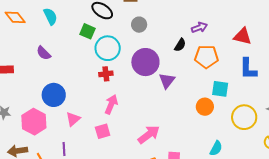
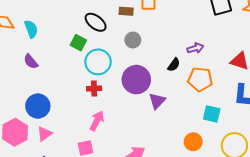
cyan semicircle: (50, 16) -> (31, 29), moved
orange circle: (205, 107) -> (193, 142), moved
pink triangle: (73, 119) -> (44, 134), moved

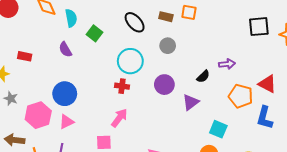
green square: (78, 43) -> (95, 33), moved
orange pentagon: (200, 79) -> (241, 96), moved
purple circle: (136, 80) -> (164, 85), size x0.7
purple triangle: (157, 101) -> (191, 102), moved
cyan square: (212, 114) -> (218, 129), moved

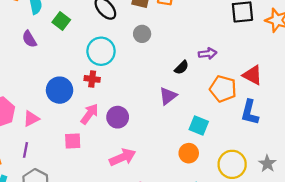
purple circle: (164, 85) -> (118, 117), moved
blue circle: (65, 94) -> (60, 90), moved

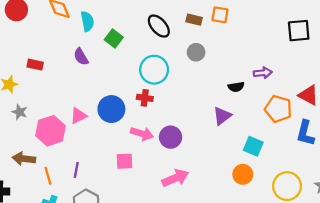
black semicircle: (182, 67) -> (236, 87), turned 35
pink arrow: (89, 114) -> (142, 134), turned 70
pink triangle: (31, 119) -> (78, 116), moved

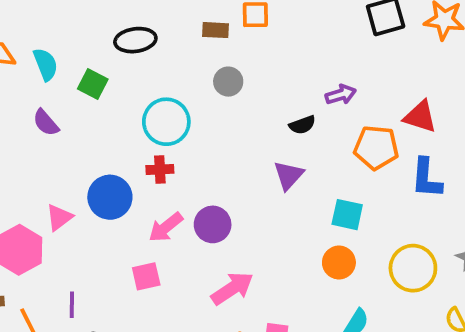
black ellipse: (159, 26) -> (135, 40), moved, turned -45
pink arrow: (142, 134) -> (166, 227), turned 135

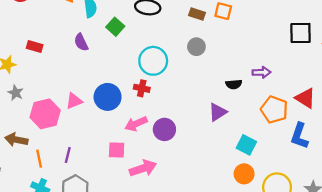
orange circle: (339, 262) -> (244, 174), moved
pink arrow: (232, 288) -> (143, 168), moved

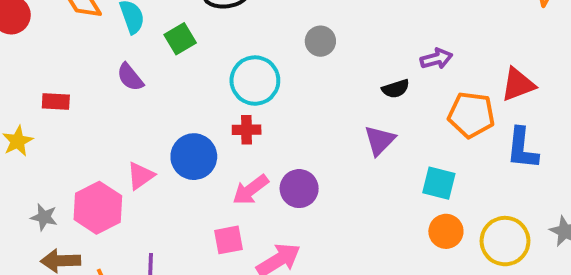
green square: (115, 27) -> (180, 39), turned 30
gray star: (16, 93) -> (44, 217), moved
red triangle: (305, 98) -> (518, 84), turned -40

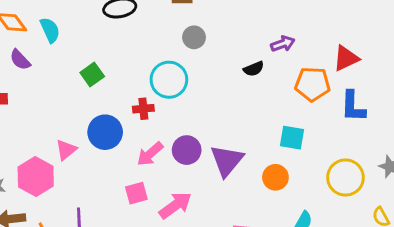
green square: (180, 39) -> (92, 75), moved
purple semicircle: (130, 77) -> (20, 60), moved
cyan circle: (255, 81) -> (169, 80), moved
purple triangle: (380, 140) -> (227, 161), moved, size x1.4
orange circle: (446, 231) -> (275, 177), moved

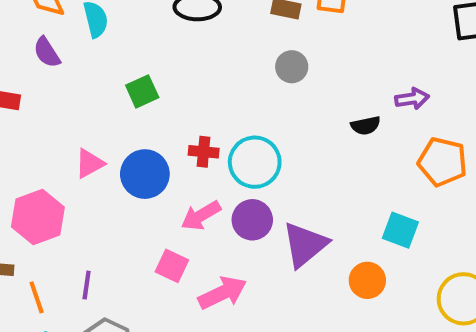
cyan circle: (169, 80) -> (255, 162), moved
pink triangle: (66, 150) -> (90, 163), moved
pink square: (136, 193) -> (172, 266), turned 30

